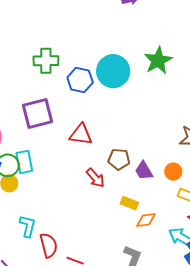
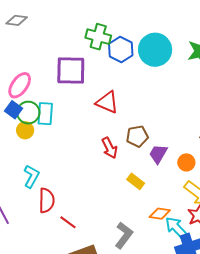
green cross: (46, 61) -> (98, 37), moved
brown pentagon: (119, 159) -> (137, 136), turned -30
purple trapezoid: (144, 171) -> (158, 154), turned 45
orange diamond: (146, 220) -> (160, 214), moved

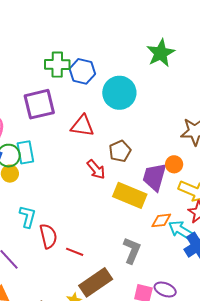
cyan circle: (155, 50) -> (119, 93), moved
purple trapezoid: (158, 154) -> (155, 177), moved, size x1.4
yellow rectangle: (136, 181) -> (130, 195), size x1.8

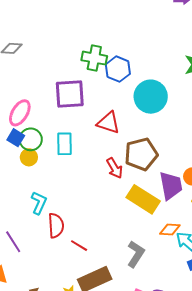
brown pentagon: (120, 151) -> (141, 154), size x1.5
cyan rectangle: (25, 152) -> (65, 144), moved
purple trapezoid: (155, 177) -> (171, 186), turned 144

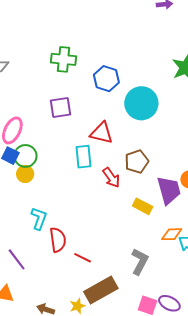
green cross: (94, 58) -> (64, 59), moved
purple square: (70, 94) -> (60, 108), size x0.7
cyan rectangle: (65, 144) -> (83, 157), moved
brown pentagon: (141, 154) -> (137, 161), size x0.7
yellow rectangle: (143, 199) -> (143, 206), size x0.6

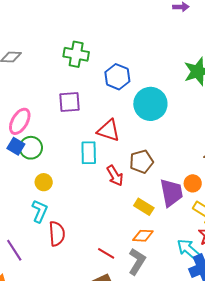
yellow circle: (25, 174) -> (44, 182), moved
orange diamond: (172, 234) -> (143, 236), moved
red line: (83, 258) -> (106, 253), moved

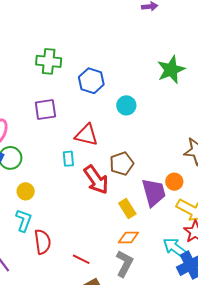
cyan circle: (150, 104) -> (126, 105), size x0.6
cyan rectangle: (89, 153) -> (68, 159), size x0.7
red arrow: (115, 176) -> (96, 180), size x1.4
yellow rectangle: (144, 207) -> (127, 208), turned 30
red line: (106, 253) -> (81, 259), moved

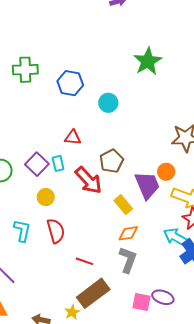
purple square: (45, 110) -> (37, 164), moved, turned -30
red triangle: (86, 135) -> (73, 137), size x0.7
yellow circle: (26, 191) -> (46, 197), moved
red semicircle: (43, 242) -> (56, 231), moved

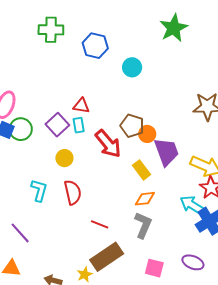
red triangle: (73, 137) -> (81, 106), moved
brown pentagon: (111, 161) -> (132, 126), turned -30
orange circle: (166, 172) -> (147, 134), moved
purple ellipse: (163, 297) -> (193, 262), moved

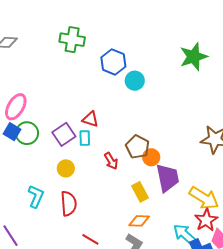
cyan circle: (132, 67) -> (135, 81), moved
red arrow: (108, 144) -> (111, 161), size x0.6

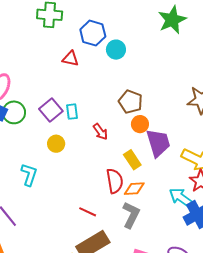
red triangle: (90, 119) -> (70, 59), moved
brown pentagon: (138, 147) -> (130, 102), moved
red semicircle: (69, 204) -> (115, 181), moved

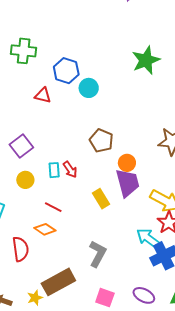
cyan rectangle: (72, 112) -> (54, 170), moved
orange circle: (140, 124) -> (127, 163), moved
red semicircle: (115, 181) -> (20, 249), moved
orange diamond: (134, 189) -> (45, 229), moved, turned 35
red line: (88, 212) -> (53, 207), moved

